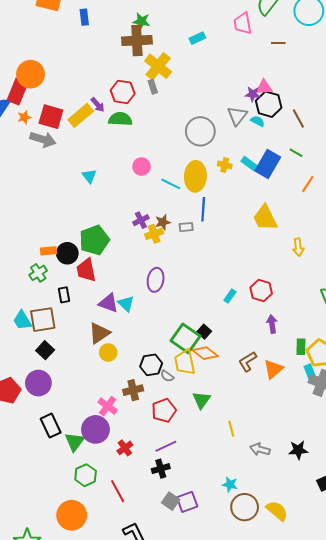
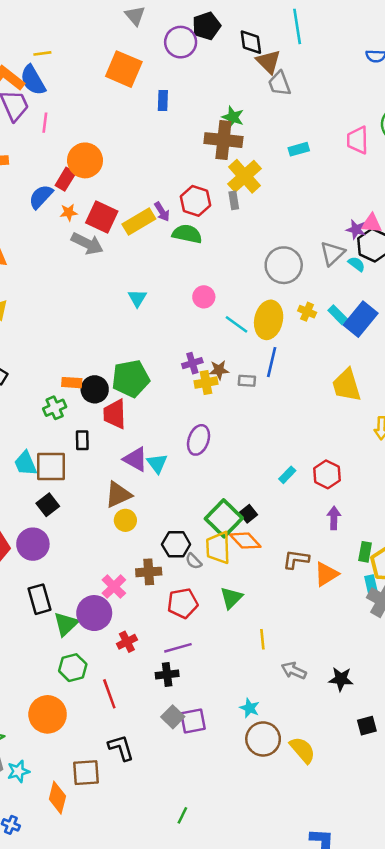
red rectangle: (18, 91) -> (65, 179), size x0.7
brown L-shape: (247, 361) -> (296, 559), turned 30

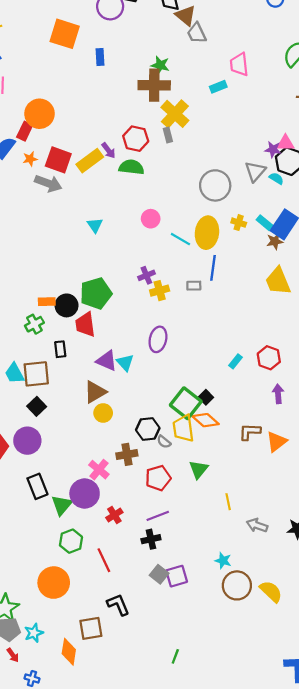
pink trapezoid: (358, 140) -> (239, 64), moved
brown star: (219, 370) -> (275, 241), moved

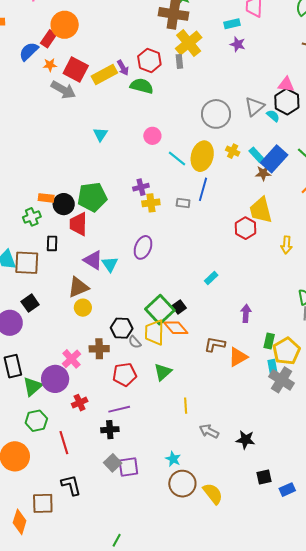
purple star: (273, 149) -> (238, 44), moved
red hexagon: (269, 358) -> (245, 228), moved
black square: (37, 406) -> (30, 303), moved

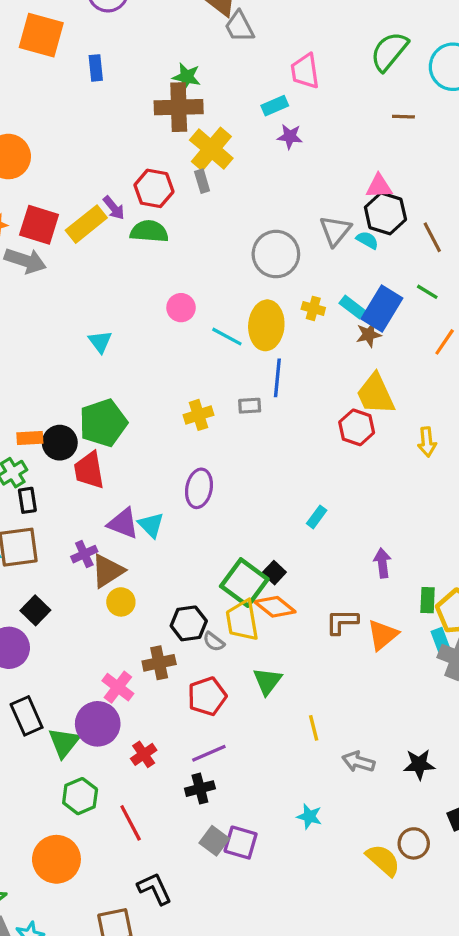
cyan triangle: (100, 134) -> (100, 342), moved
purple cross: (141, 187) -> (84, 554), moved
black rectangle: (52, 243) -> (27, 500), moved
purple square: (128, 467) -> (241, 843), turned 35
brown circle: (182, 484) -> (414, 843), moved, size x0.7

